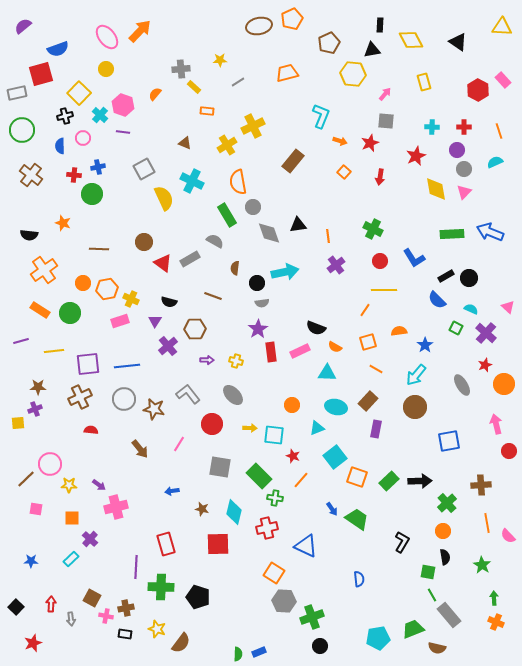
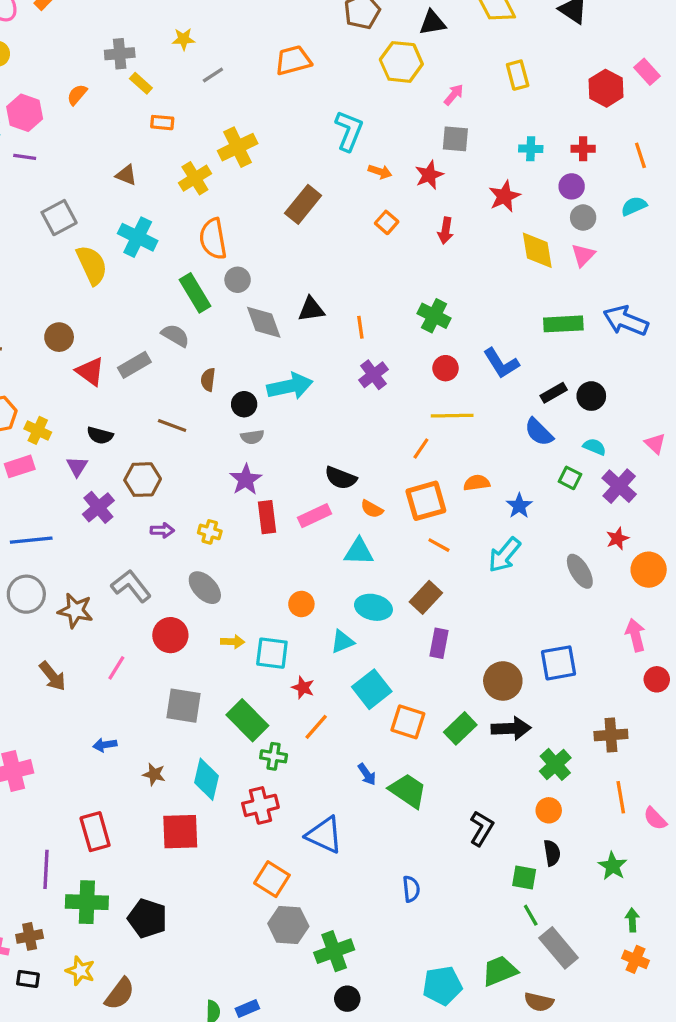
orange square: (368, 342) -> (426, 501), size x1.4
brown circle: (415, 407) -> (503, 681), moved

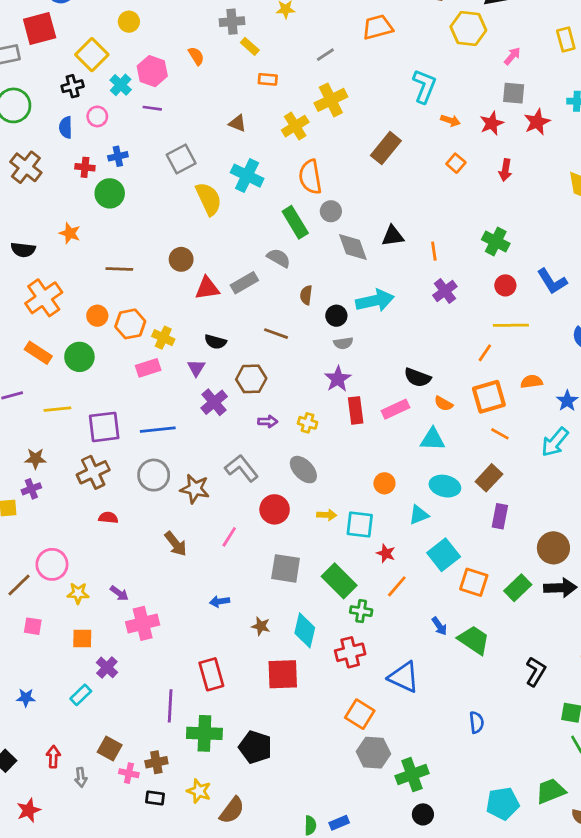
gray line: (213, 75) -> (325, 55), moved
orange semicircle: (77, 95) -> (196, 56), turned 108
red star: (504, 196) -> (537, 122), moved
red triangle: (90, 371) -> (207, 288), turned -44

